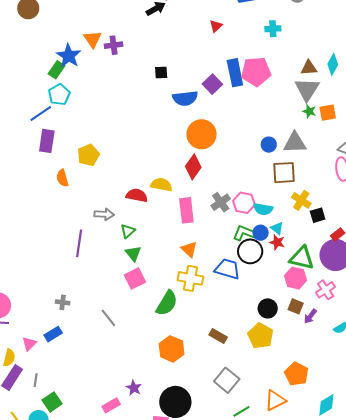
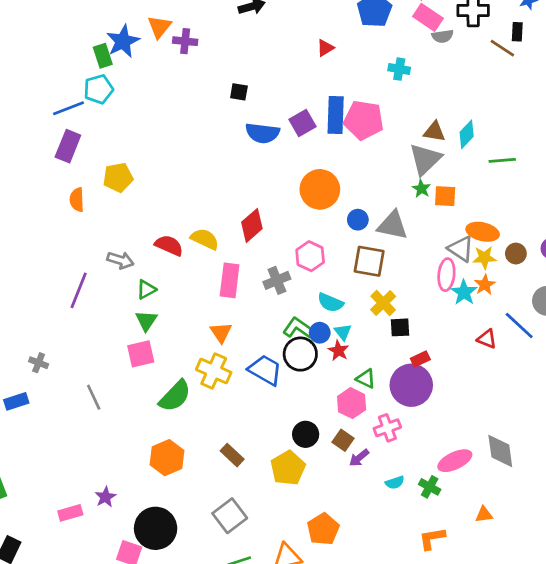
green rectangle: (57, 70) -> (103, 56), turned -66
orange circle: (202, 134) -> (320, 189), moved
pink hexagon: (244, 203) -> (310, 256), moved
green triangle: (302, 258) -> (366, 379), size x0.6

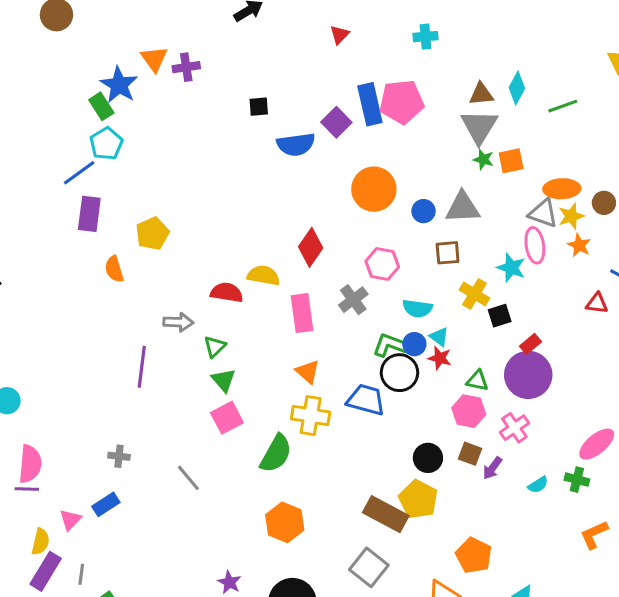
brown square: (369, 261) -> (448, 253), size x0.7
cyan star: (464, 292) -> (511, 268), moved
brown rectangle: (232, 455) -> (386, 514), moved, size x1.6

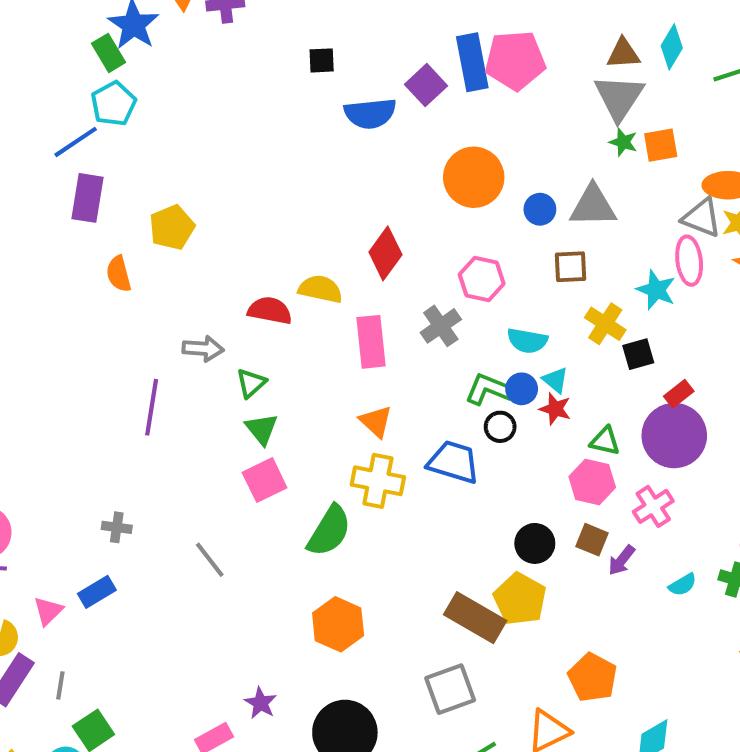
black circle: (399, 373) -> (500, 427), size x0.6
gray square: (369, 567) -> (450, 689), turned 30

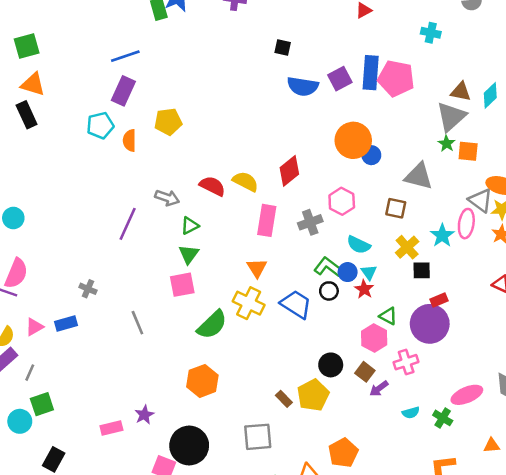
cyan pentagon: (114, 104) -> (100, 125), moved
blue circle: (540, 209) -> (371, 155), moved
brown rectangle: (475, 618) -> (284, 399), size x0.5

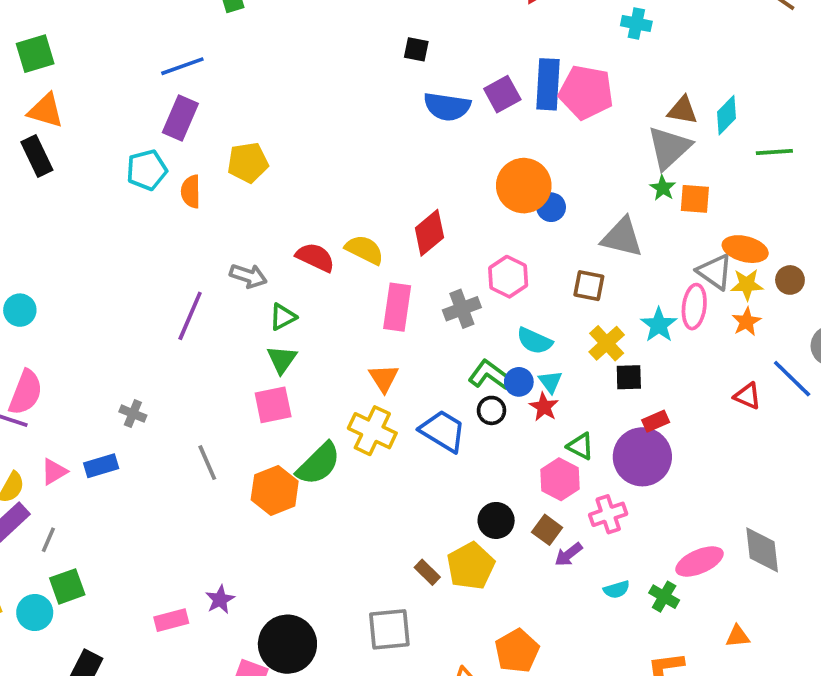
orange hexagon: (202, 381) -> (275, 490), moved

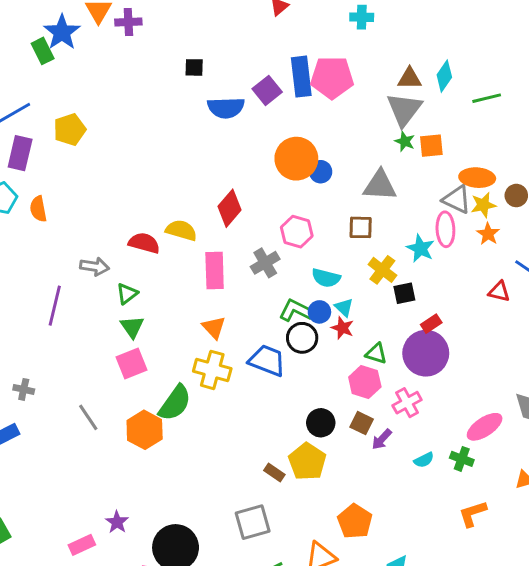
yellow pentagon: (248, 163) -> (70, 130), moved
black circle: (492, 410) -> (302, 338), size x1.4

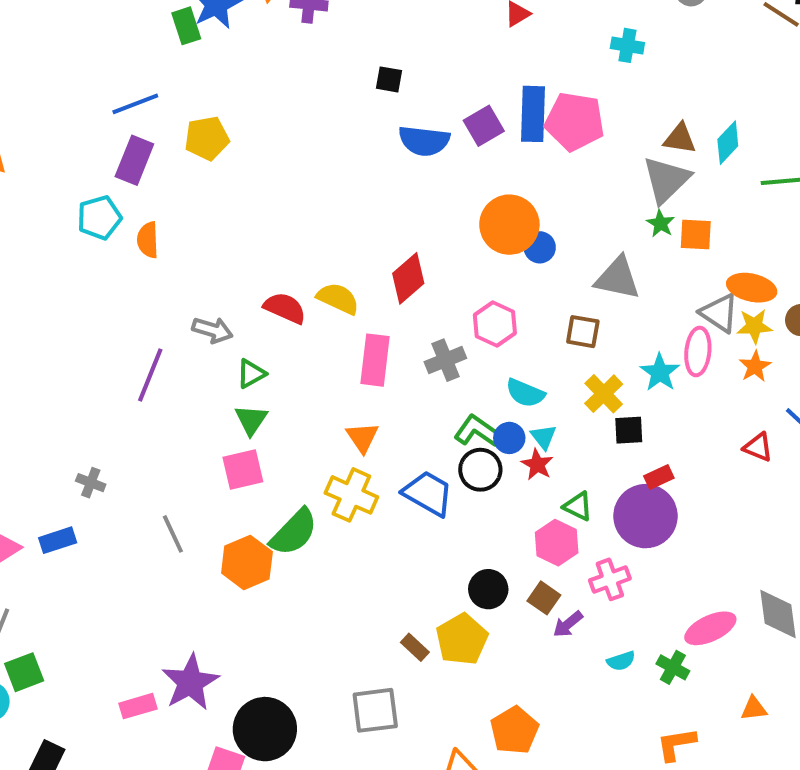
purple star: (117, 522) -> (190, 682), size x1.8

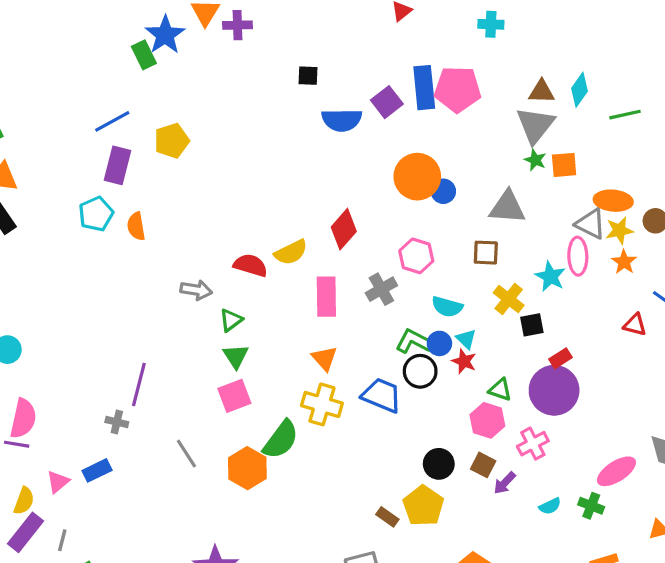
yellow semicircle: (338, 298) -> (291, 252), turned 136
purple line: (150, 375) -> (139, 385), moved

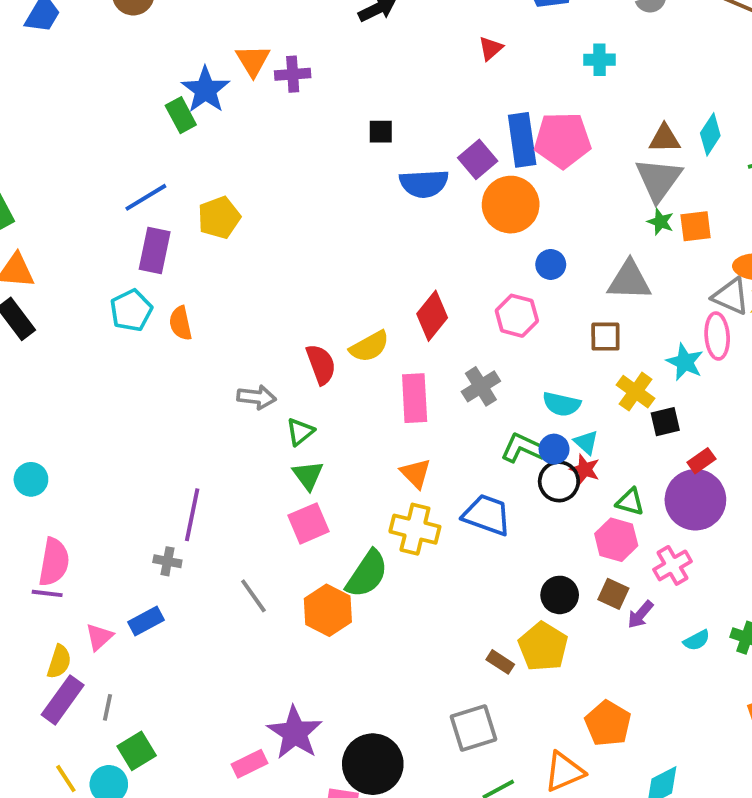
orange circle: (417, 177) -> (511, 205), moved
pink hexagon: (416, 256) -> (517, 316), moved
red semicircle: (250, 265) -> (321, 364), turned 56
black circle: (420, 371) -> (559, 481), moved

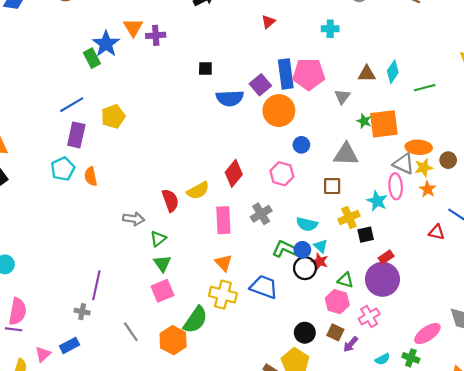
gray triangle: (659, 180) -> (342, 97), moved, size x0.6
orange square: (696, 226) -> (384, 124), size x1.6
yellow cross: (635, 392) -> (349, 217), turned 30

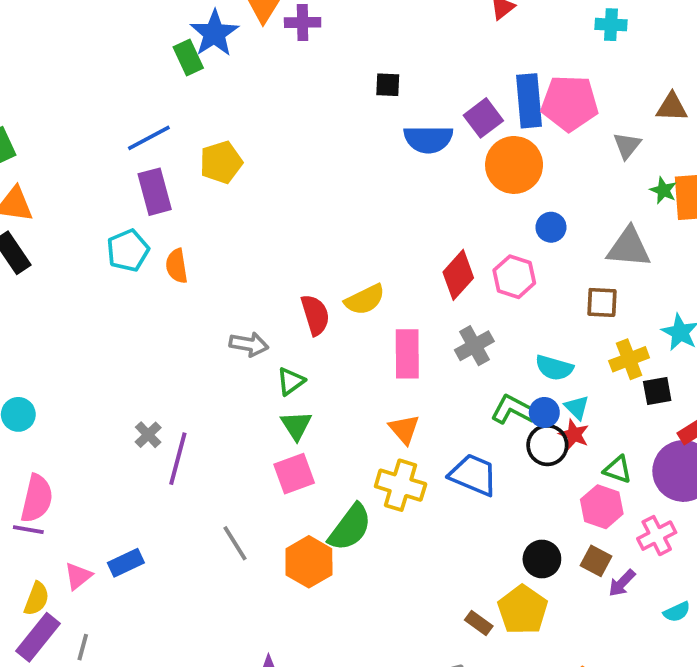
purple rectangle: (76, 135) -> (155, 192), turned -30
red diamond: (234, 173) -> (458, 275), moved
gray cross: (82, 312) -> (148, 435), moved, turned 32

